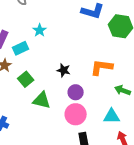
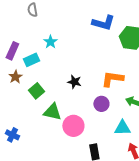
purple circle: (76, 92) -> (101, 104), moved
pink circle: (76, 114) -> (73, 126), moved

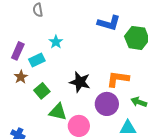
black star: (74, 82) -> (80, 82), size x1.5
purple circle: (101, 104) -> (107, 104), size x1.5

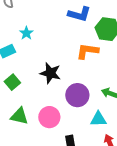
orange L-shape: (118, 79) -> (87, 51), moved
green triangle: (58, 112) -> (19, 116), moved

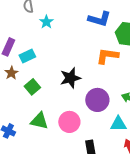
cyan star: (26, 33) -> (46, 22), moved
black star: (50, 73) -> (70, 78), turned -30

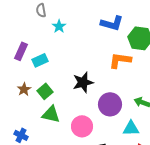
brown star: (11, 73) -> (24, 89), moved
green triangle: (39, 121) -> (51, 114), moved

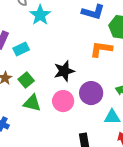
cyan star: (59, 26) -> (40, 15), size x1.5
pink circle: (82, 126) -> (63, 101), moved

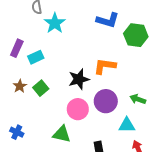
orange L-shape: (101, 49) -> (105, 66), moved
green triangle: (32, 103) -> (62, 134), moved

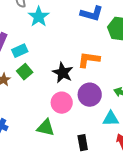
black star: (79, 79) -> (63, 73), turned -30
green square: (41, 88) -> (25, 72), moved

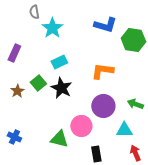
cyan rectangle: (20, 51) -> (59, 62), moved
black star: (63, 73) -> (61, 88), moved
pink circle: (62, 103) -> (81, 126), moved

